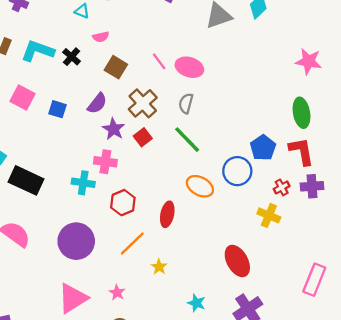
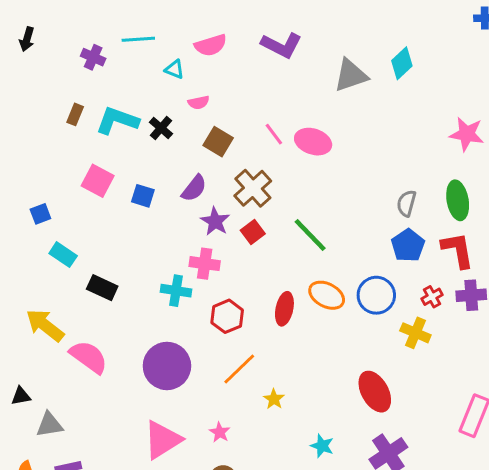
gray semicircle: (186, 103) -> (406, 203), moved
blue circle: (237, 171) -> (376, 295), moved
black rectangle: (26, 180) -> (102, 288), size x0.7
red ellipse: (167, 214) -> (284, 309), moved

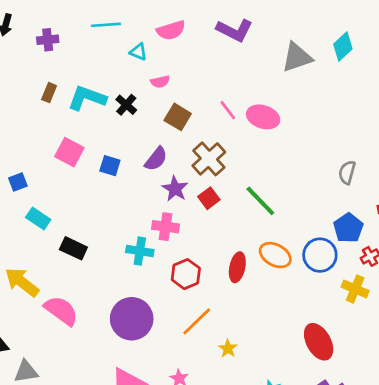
purple cross: (93, 57) -> (48, 40), moved, turned -30
blue pentagon: (408, 245) -> (348, 228), moved

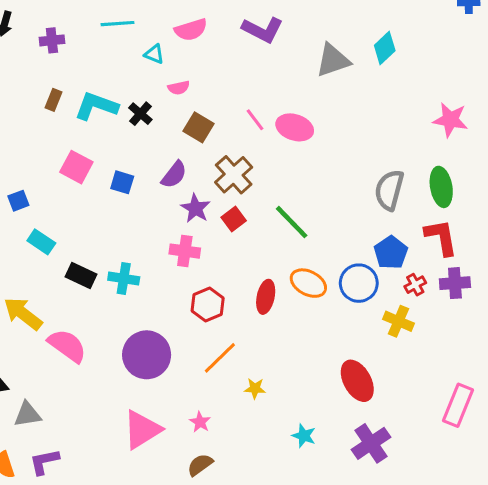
gray semicircle: (347, 172) -> (389, 190), size x1.5
cyan cross: (140, 251) -> (124, 279), moved
yellow star: (228, 349) -> (255, 388), turned -30

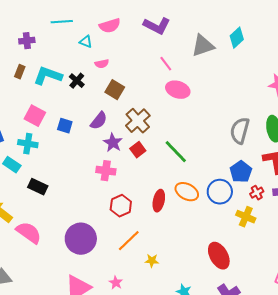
purple cross: (52, 40) -> (27, 41), moved
pink line: (255, 120) -> (166, 64), moved
cyan cross: (124, 279) -> (28, 144), moved

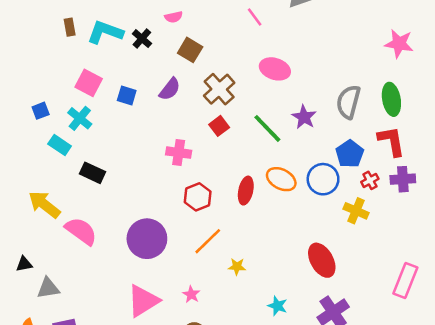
brown rectangle: (20, 72) -> (70, 27), turned -32
pink ellipse: (178, 90) -> (275, 69), moved
purple star: (113, 143) -> (304, 117), moved
cyan cross: (28, 144) -> (80, 118), turned 30

